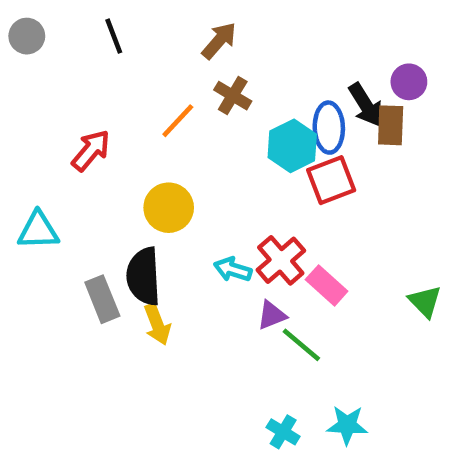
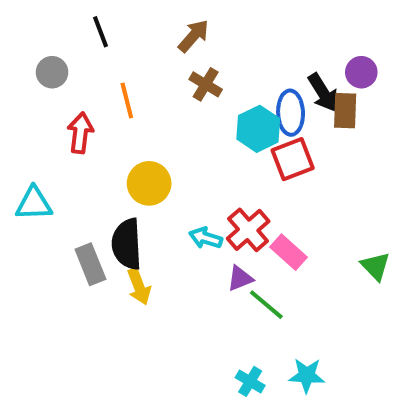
gray circle: (27, 36) -> (52, 72), moved
orange line: (178, 121) -> (127, 101), moved, turned -57
red arrow: (91, 150) -> (80, 133), turned -33

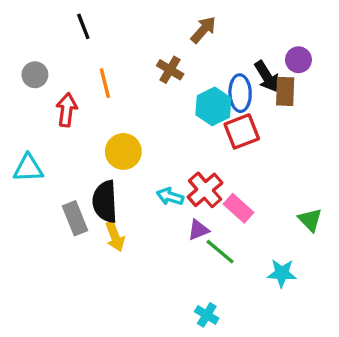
brown arrow: (194, 36) -> (203, 30), moved
gray circle: (52, 72) -> (35, 75), moved
cyan star: (307, 375) -> (282, 273), moved

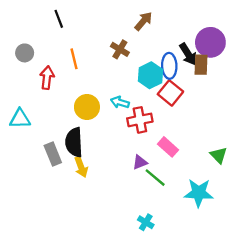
purple circle: (298, 60) -> (210, 42), size x1.6
red square: (242, 131) -> (170, 93), turned -30
red cross: (205, 190) -> (140, 120), moved, turned 30
cyan arrow: (170, 197) -> (120, 102), moved
cyan star: (282, 273) -> (199, 193), size x1.4

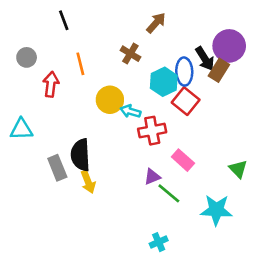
brown rectangle: (201, 65) -> (219, 70), turned 30
yellow circle: (87, 107) -> (110, 100), moved
cyan cross: (146, 222) -> (159, 242), turned 35

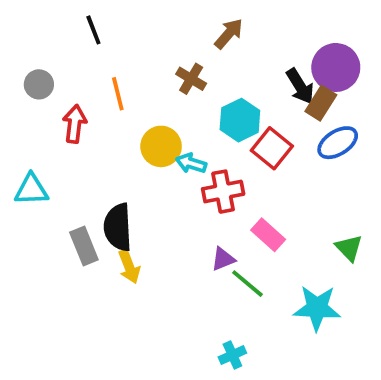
blue ellipse: (184, 72) -> (338, 143), moved, turned 60

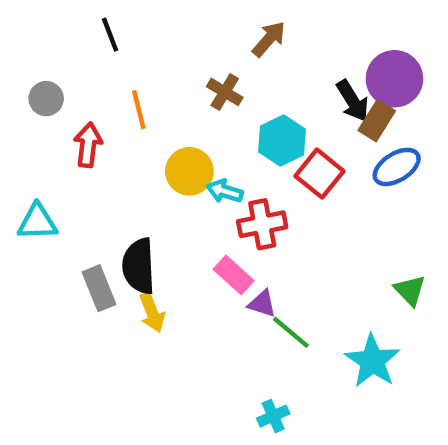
pink rectangle: (268, 235) -> (234, 275), moved
purple triangle: (223, 259) -> (262, 304), turned 40
cyan star: (317, 308) -> (372, 361), turned 30

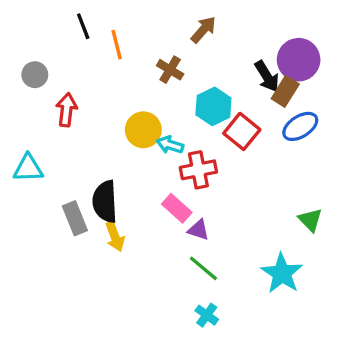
orange line: (139, 110) -> (117, 45), moved
green line: (291, 332) -> (203, 268), moved
cyan cross: (273, 416) -> (207, 315), turned -30

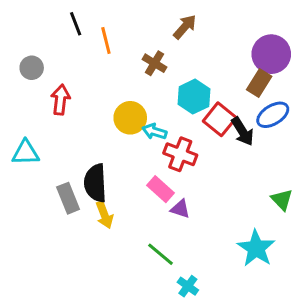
black arrow: (267, 76) -> (242, 131), moved
red cross: (198, 170) -> (180, 154), turned 32
green line: (203, 268) -> (161, 254), moved

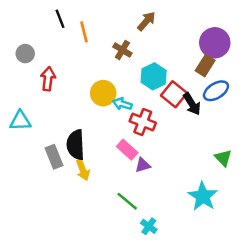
purple triangle: (180, 209) -> (143, 165), turned -35

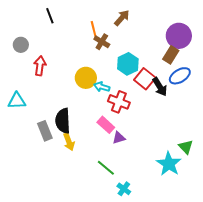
orange line: (84, 32) -> (94, 30), moved
green triangle: (223, 158) -> (186, 147), moved

